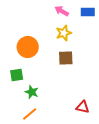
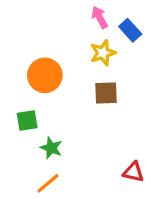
pink arrow: (62, 11) -> (100, 17), turned 32
blue rectangle: (88, 12) -> (130, 30), moved, turned 48

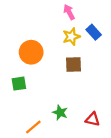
blue rectangle: (130, 30) -> (94, 32), moved
green star: (51, 148) -> (60, 113), moved

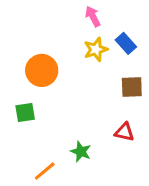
brown square: (74, 65) -> (132, 87), moved
red triangle: (93, 119) -> (124, 132), moved

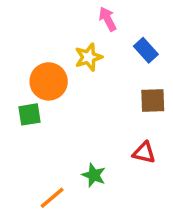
yellow star: (96, 49) -> (89, 57), moved
green square: (25, 113) -> (30, 114), moved

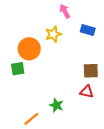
blue rectangle: (146, 50) -> (88, 30), turned -32
brown square: (153, 101) -> (91, 71), moved

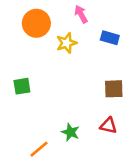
orange circle: (29, 49) -> (36, 23), moved
red triangle: (87, 92) -> (109, 126), moved

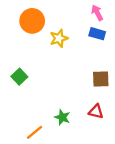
pink arrow: (81, 14) -> (97, 13), moved
green square: (22, 86) -> (19, 77), turned -35

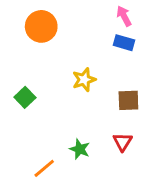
yellow star: (59, 38) -> (84, 80), moved
red triangle: (96, 111) -> (123, 142), turned 49

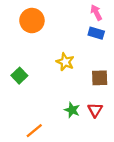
yellow star: (84, 80) -> (65, 62), turned -30
green star: (80, 149) -> (72, 110), moved

